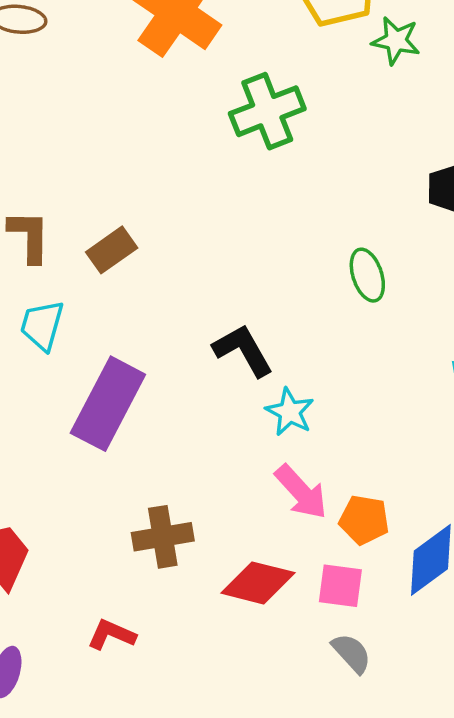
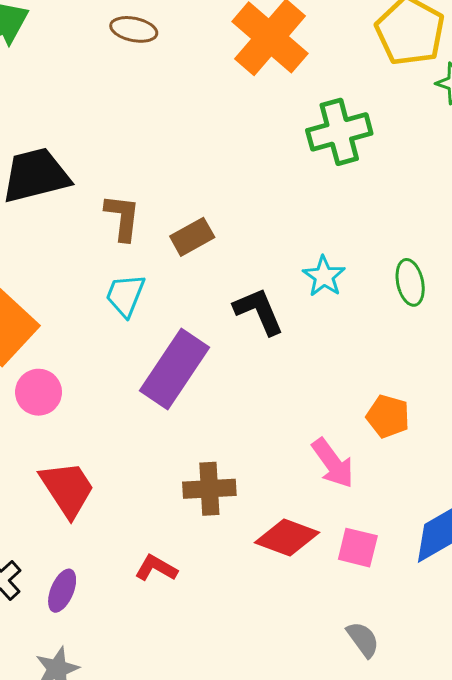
black L-shape: (243, 350) -> (259, 311), moved
cyan star: (290, 412) -> (324, 276), moved
orange pentagon: (364, 520) -> (388, 416), moved
gray semicircle: (352, 653) -> (363, 639), moved

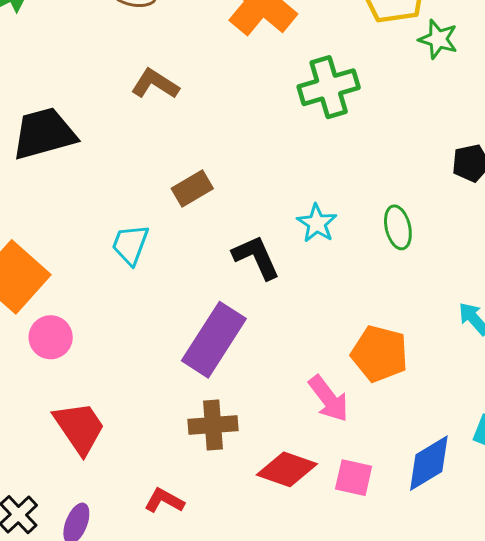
brown L-shape: (122, 217) -> (155, 84), moved, turned -63
purple rectangle: (175, 369) -> (214, 340), moved
orange pentagon: (388, 416) -> (380, 354), size x1.4

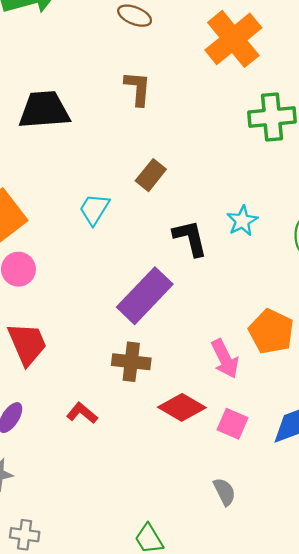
brown L-shape: (155, 84) -> (138, 88), turned 51
brown rectangle: (192, 189) -> (151, 175), turned -32

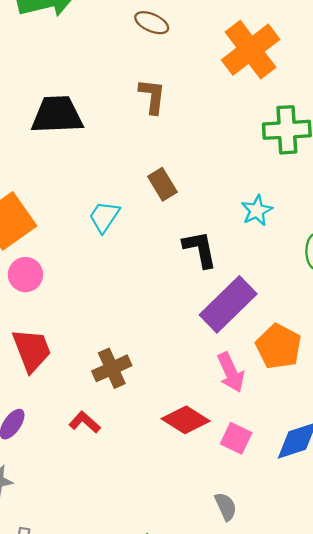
brown rectangle: (151, 175) -> (162, 184), turned -72
cyan star: (242, 221) -> (257, 210), moved
purple rectangle: (145, 296) -> (228, 304), moved
brown cross: (131, 362) -> (112, 368), moved, turned -33

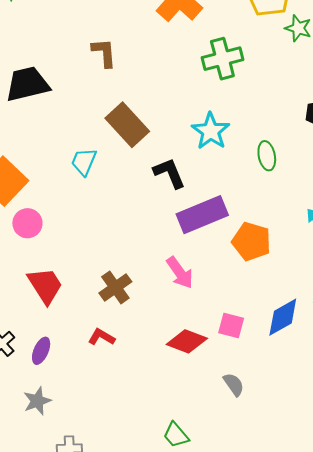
brown rectangle: (162, 184) -> (127, 125), size x1.6
cyan star: (257, 210) -> (211, 131), size x1.4
purple rectangle: (228, 304) -> (202, 215), turned 33
pink arrow: (231, 372) -> (180, 273), moved
red diamond: (186, 420) -> (187, 341), moved

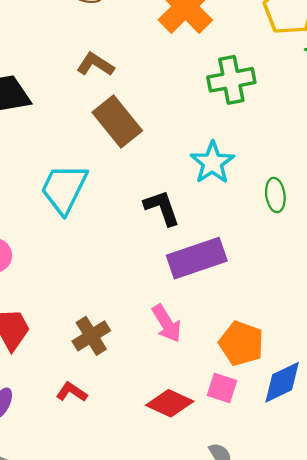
brown L-shape: (104, 53) -> (95, 64), turned -56
brown rectangle: (127, 125) -> (117, 121), moved
cyan trapezoid: (84, 162) -> (64, 189), size x1.6
orange pentagon: (251, 241) -> (241, 343), moved

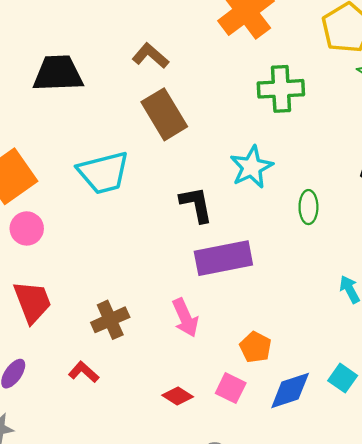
cyan trapezoid: (64, 189) -> (103, 173), turned -138
orange pentagon: (241, 343) -> (255, 347), size x0.7
red diamond: (170, 403) -> (178, 396), size x0.7

